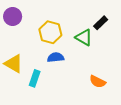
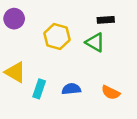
black rectangle: (101, 23) -> (106, 20), moved, turned 40
blue semicircle: (56, 57) -> (71, 89), moved

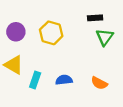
purple circle: (14, 19) -> (16, 32), moved
green triangle: (95, 42) -> (105, 37), moved, turned 36

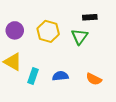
green triangle: (105, 37) -> (80, 36), moved

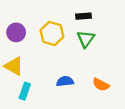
black rectangle: (90, 17) -> (84, 16), moved
cyan rectangle: (33, 76) -> (25, 91), moved

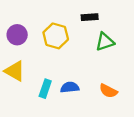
green triangle: (86, 39) -> (105, 42), moved, turned 36
cyan rectangle: (25, 91) -> (45, 89), moved

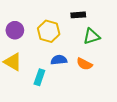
blue semicircle: (70, 87) -> (59, 60), moved
orange semicircle: (108, 91) -> (84, 64), moved

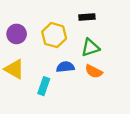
green triangle: (92, 36) -> (90, 48), moved

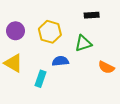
black rectangle: (87, 17) -> (92, 15), moved
orange semicircle: (94, 71) -> (106, 67), moved

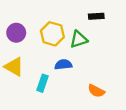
green triangle: (83, 43) -> (79, 39), moved
orange semicircle: (106, 67) -> (96, 91), moved

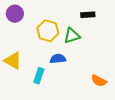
purple circle: (16, 33) -> (15, 14), moved
orange semicircle: (96, 91) -> (99, 81), moved

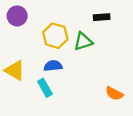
blue semicircle: (58, 59) -> (53, 66), moved
cyan rectangle: (39, 76) -> (45, 88), turned -49

